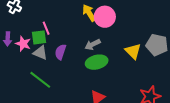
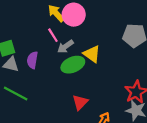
pink line: (46, 28) -> (53, 35), moved
yellow triangle: (133, 51) -> (92, 54), moved

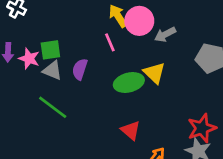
gray arrow: (65, 47) -> (165, 34), moved
red triangle: (80, 102) -> (131, 130), turned -42

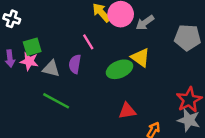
pink line: (110, 42) -> (88, 42), moved
green square: (50, 50) -> (32, 47), moved
red triangle: (131, 130) -> (127, 111), turned -42

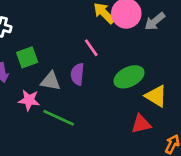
yellow triangle: (141, 58) -> (156, 96), moved
pink star: (29, 61) -> (29, 100), moved

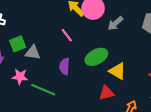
gray arrow: (155, 21) -> (115, 23), moved
purple semicircle: (77, 74) -> (65, 66), moved
gray triangle: (51, 81) -> (33, 52), moved

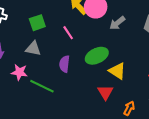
green square: (18, 44) -> (37, 23), moved
red triangle: (107, 93) -> (105, 92), turned -49

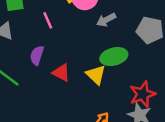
green ellipse: (97, 56) -> (114, 57), moved
red triangle: (105, 92) -> (61, 73), moved, turned -42

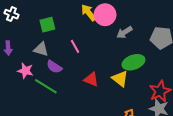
pink line: (48, 20) -> (75, 46), moved
purple semicircle: (37, 55) -> (54, 67), moved, turned -70

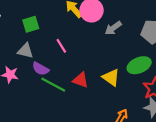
green ellipse: (133, 62) -> (139, 65), moved
green line: (46, 86) -> (53, 85), moved

